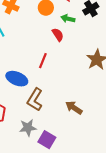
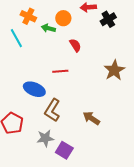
green arrow: (68, 19) -> (48, 28), moved
red line: (43, 61) -> (60, 71), turned 63

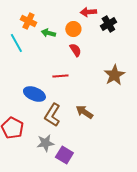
orange circle: (63, 18) -> (73, 29), moved
brown arrow: (91, 118) -> (84, 112), moved

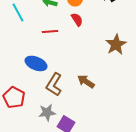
red line: (60, 76) -> (50, 31), moved

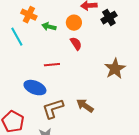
red line: (50, 31) -> (52, 65), moved
brown L-shape: (54, 84) -> (53, 109), turned 40

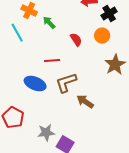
orange circle: (74, 23) -> (102, 36), moved
green arrow: (49, 27) -> (49, 23), turned 32
brown L-shape: (53, 109) -> (66, 83), moved

